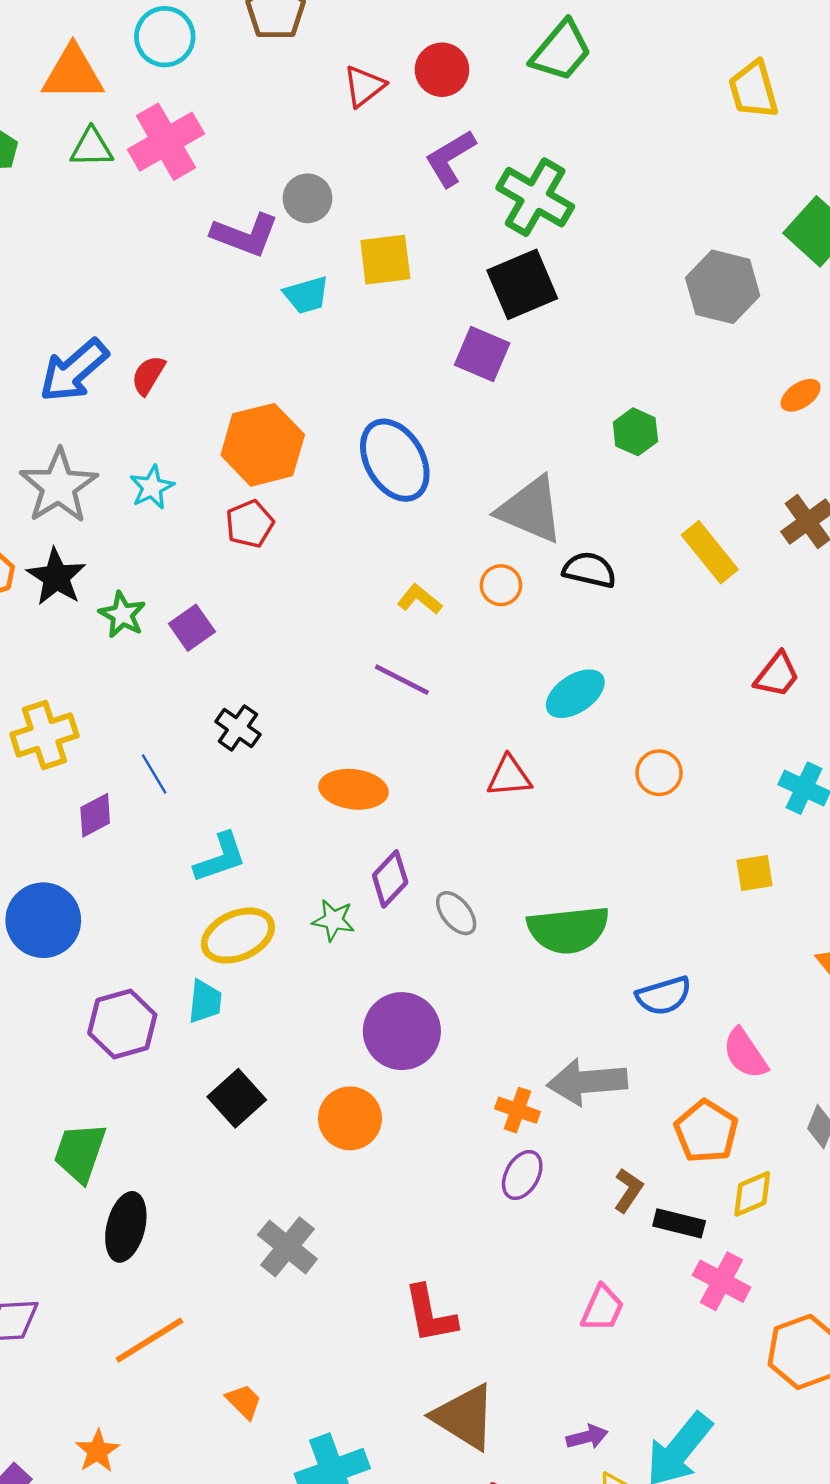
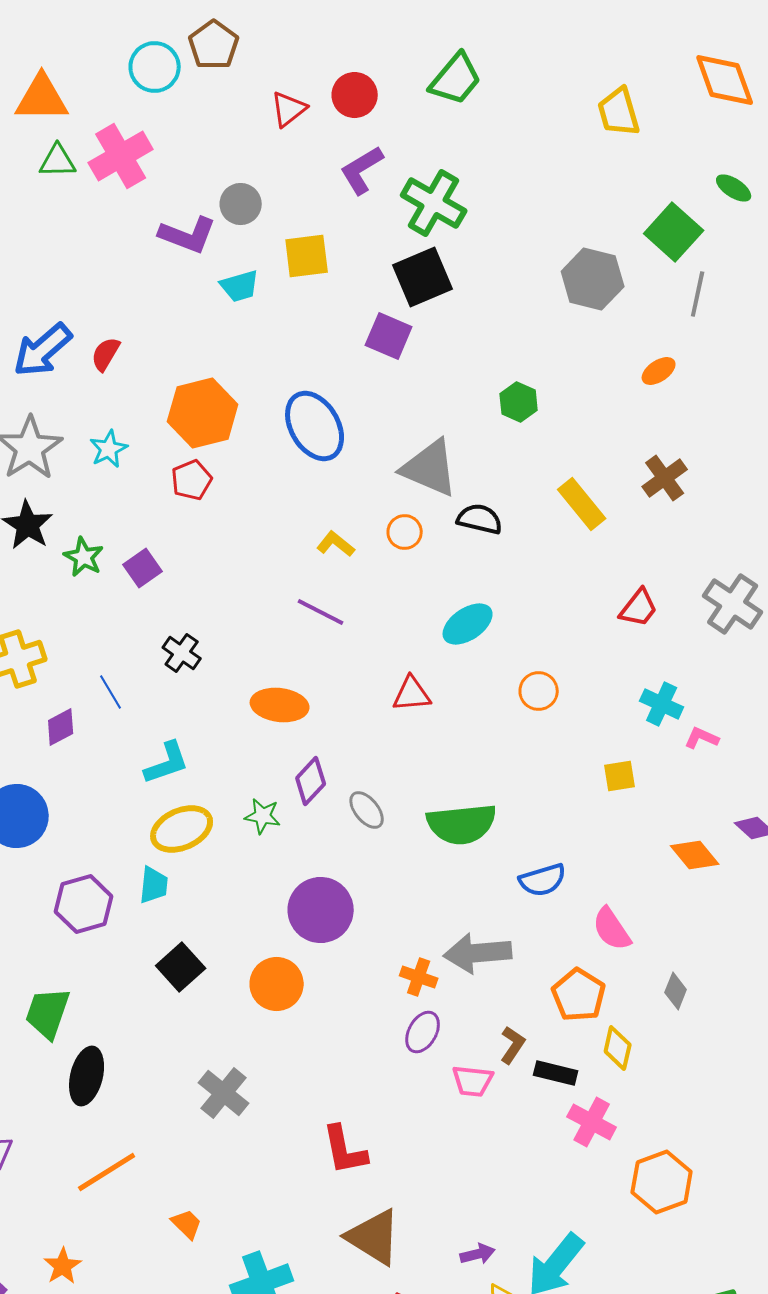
cyan circle: (165, 37) -> (155, 67), moved
yellow diamond: (752, 1194) -> (618, 1048), turned -54
pink trapezoid: (602, 1308) -> (473, 1081), moved, turned 72

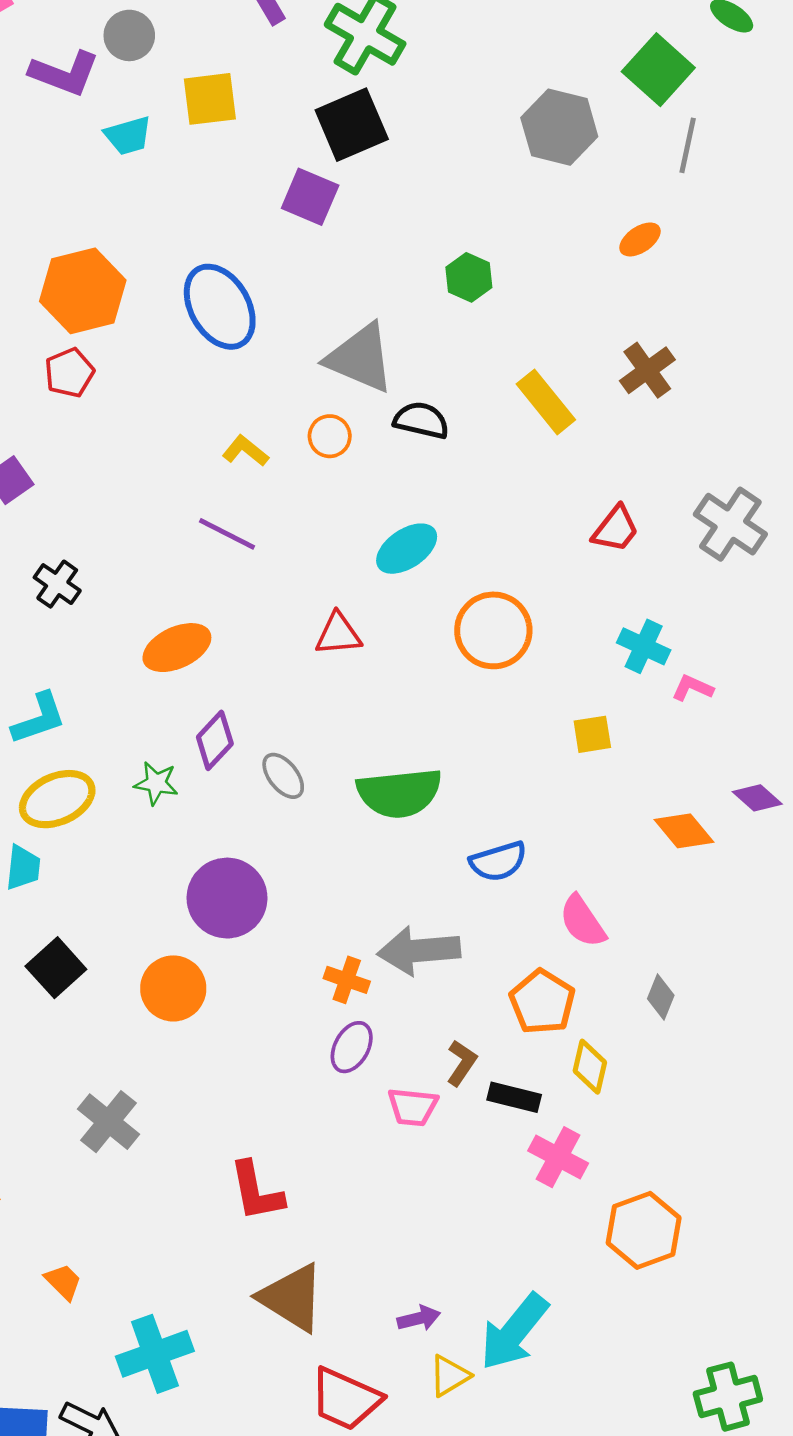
orange circle: (539, 691) -> (493, 630), size x1.6
orange ellipse: (280, 705) -> (177, 648), turned -32

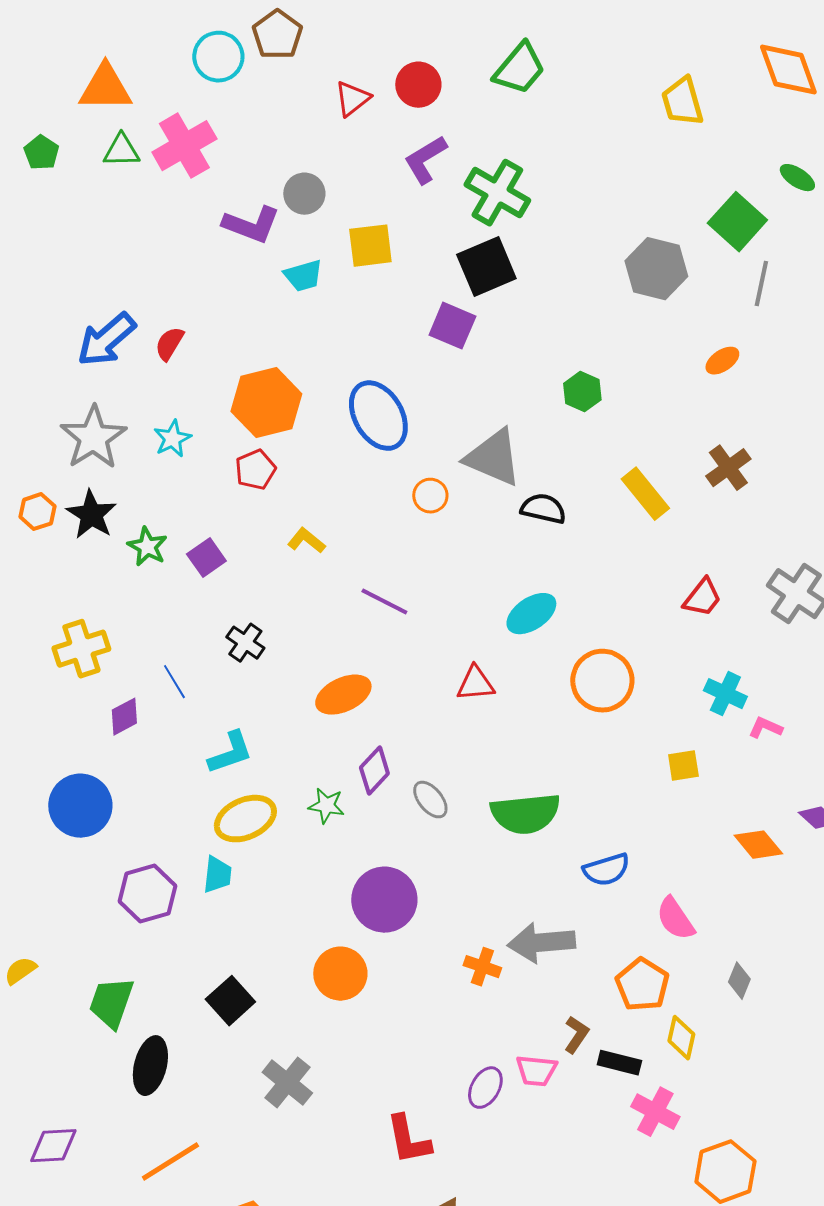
orange circle: (330, 436) -> (430, 496), moved
yellow L-shape: (245, 451) -> (306, 541), moved
black square: (56, 968) -> (230, 1001), moved
purple ellipse: (352, 1047) -> (485, 1088), moved

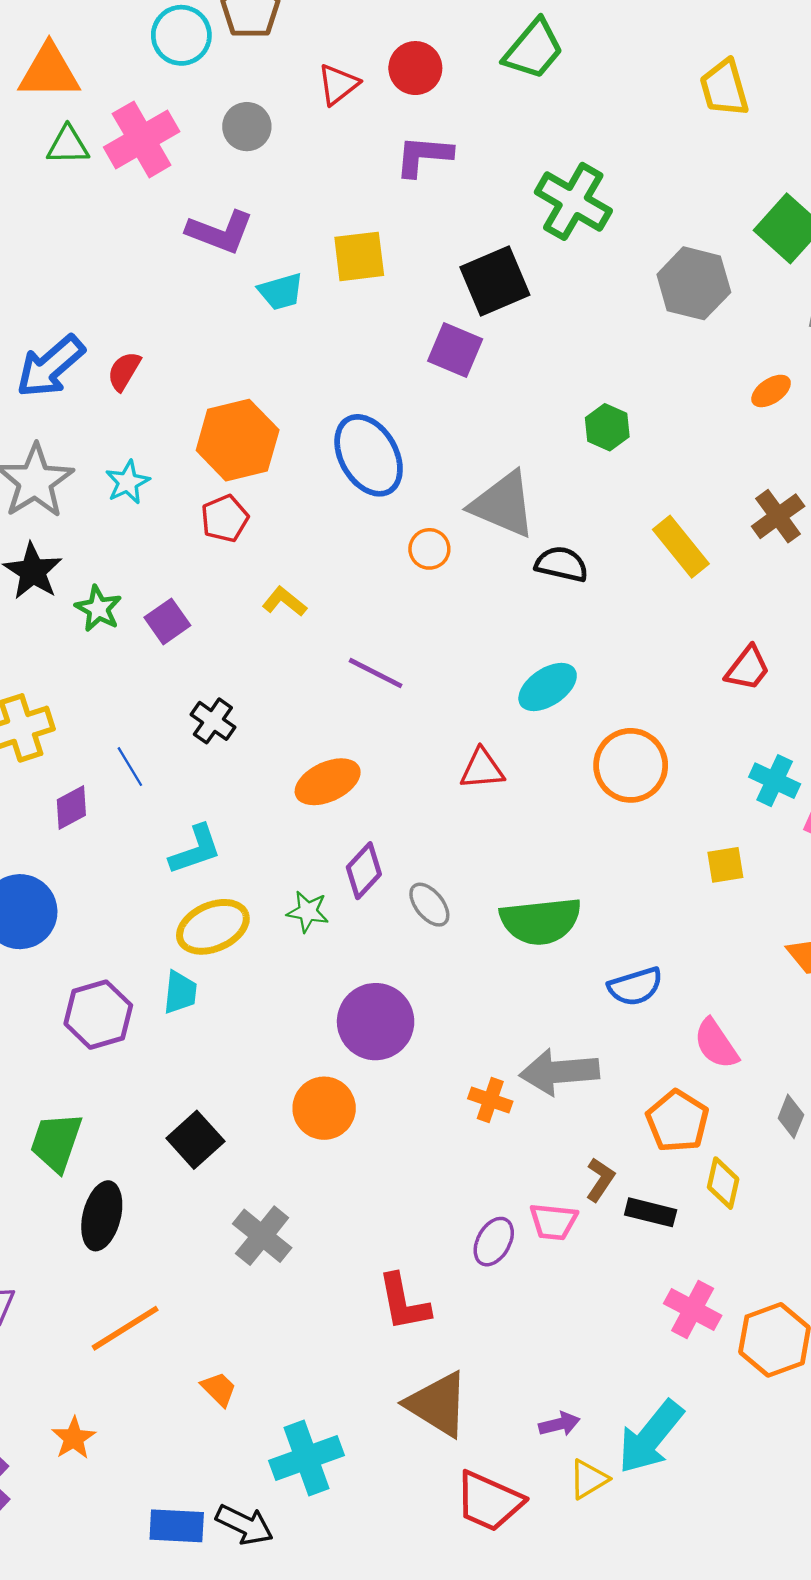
purple L-shape: (425, 160) -> (424, 156), turned 36
green cross: (497, 193) -> (573, 201), moved
gray circle: (304, 194) -> (247, 127), moved
pink cross: (655, 1112) -> (693, 1309), moved

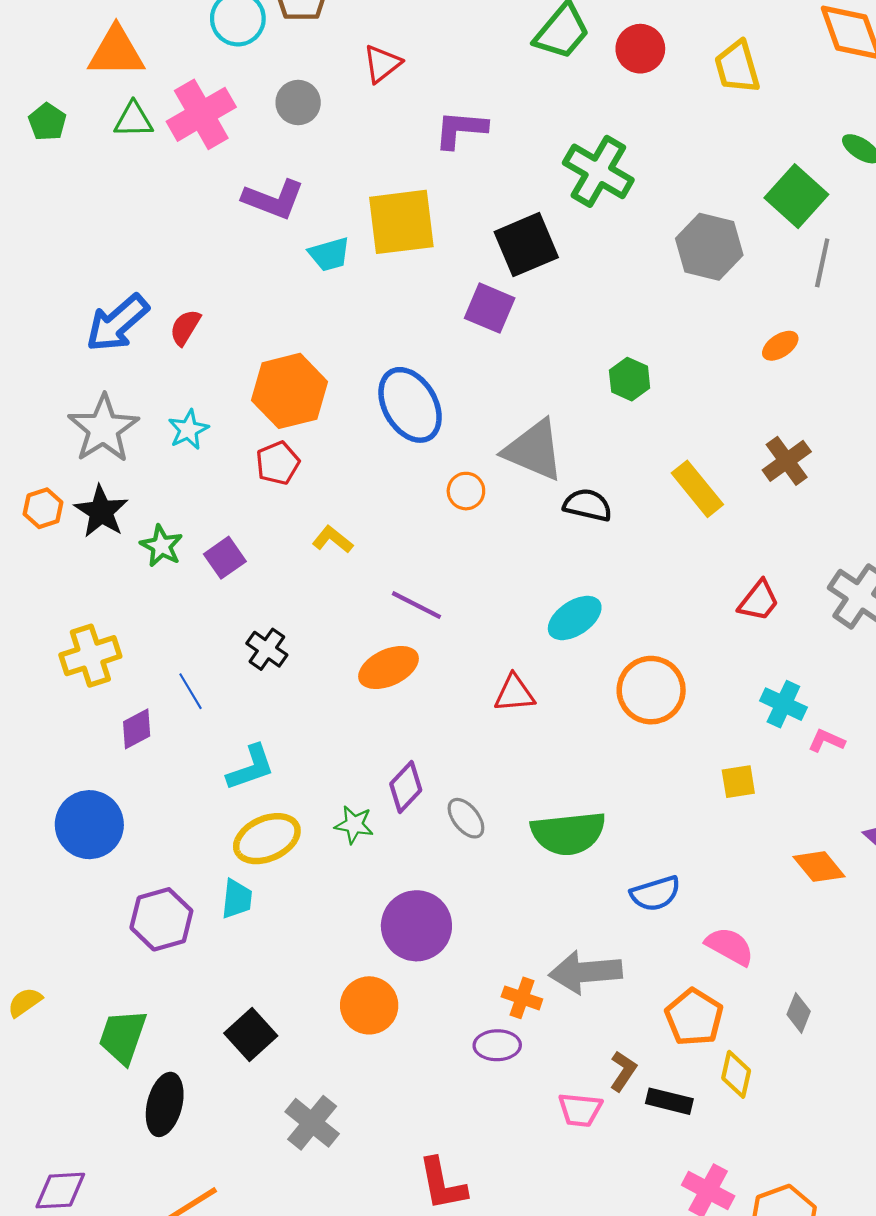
red circle: (415, 68) -> (640, 49), moved
yellow square: (359, 256) -> (401, 222), size x1.4
orange ellipse: (328, 782) -> (389, 668), moved
pink semicircle: (716, 1044) -> (730, 946), turned 153
purple ellipse: (494, 1242) -> (497, 1045), moved, turned 60

